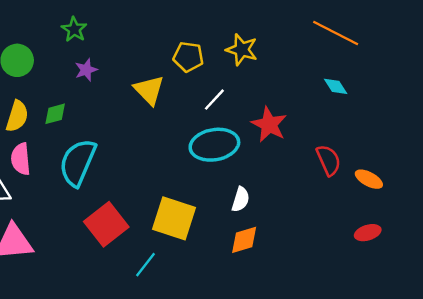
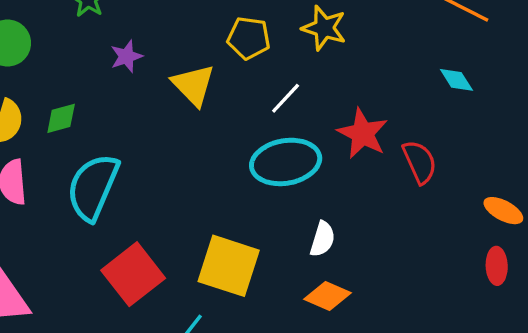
purple star: (86, 70) -> (126, 56), moved
red semicircle: (328, 160) -> (420, 162), moved
red ellipse: (368, 233) -> (497, 266), moved, turned -75
orange diamond: (244, 240) -> (327, 296), turned 40

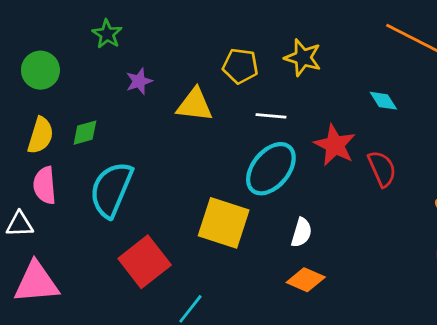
cyan diamond: (456, 80) -> (383, 101), moved
yellow triangle: (193, 85) -> (195, 105), turned -39
white line: (286, 98) -> (271, 116), turned 52
cyan ellipse: (286, 162) -> (271, 169), turned -40
yellow square: (229, 266) -> (224, 223), moved

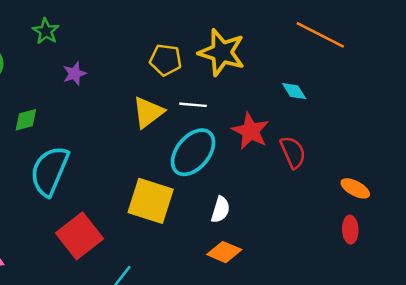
yellow star: (303, 58) -> (222, 52), size x1.4
yellow triangle: (195, 105) -> (148, 112), moved, turned -44

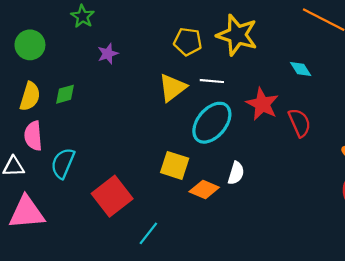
cyan semicircle: (50, 171) -> (63, 163), moved, size x0.7
yellow square: (151, 201) -> (175, 165), size x0.7
orange diamond: (224, 252) -> (204, 190), moved

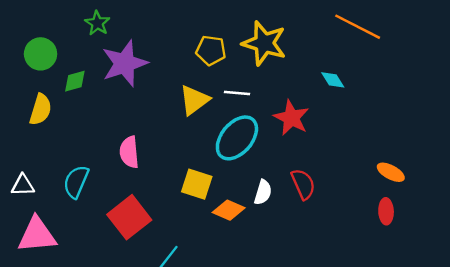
purple star: (108, 54) -> (125, 63), size x2.0
green diamond: (65, 94) -> (75, 81), moved
red semicircle: (300, 123) -> (303, 184), moved
pink semicircle: (33, 136) -> (129, 152), moved

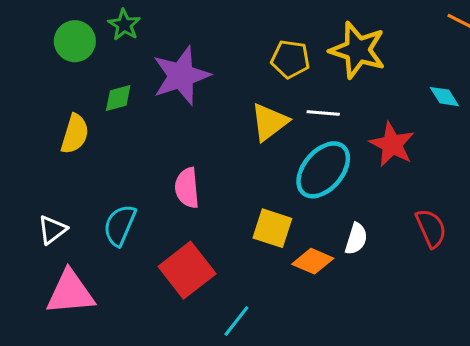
green star: (97, 23) -> (124, 25), moved
green circle: (41, 54) -> (75, 41), moved
red semicircle: (303, 184) -> (431, 228), moved
white triangle: (23, 185) -> (52, 230), turned -35

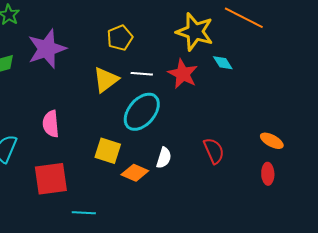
yellow star: (358, 50) -> (195, 32), moved
yellow pentagon: (290, 59) -> (120, 38), turned -30
red star: (392, 144) -> (183, 74), moved
red square: (187, 270) -> (51, 179), turned 30
cyan line: (236, 321) -> (84, 213), turned 55

